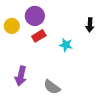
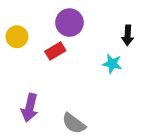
purple circle: (35, 16) -> (69, 23), moved
cyan star: (66, 45) -> (112, 64), moved

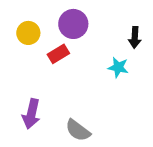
yellow circle: (17, 37) -> (28, 33), moved

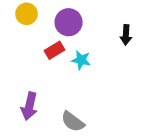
yellow circle: (28, 33) -> (27, 14), moved
cyan star: (118, 67) -> (81, 60), moved

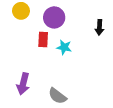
red rectangle: (55, 50) -> (43, 40), turned -56

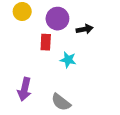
black arrow: (99, 27) -> (85, 29), moved, turned -104
cyan star: (64, 47) -> (68, 60), moved

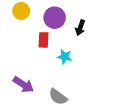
black arrow: (85, 29) -> (80, 28), turned 120
purple arrow: (25, 89) -> (23, 85), turned -70

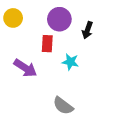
yellow circle: (21, 11) -> (13, 18), moved
purple arrow: (23, 85) -> (25, 68), moved

